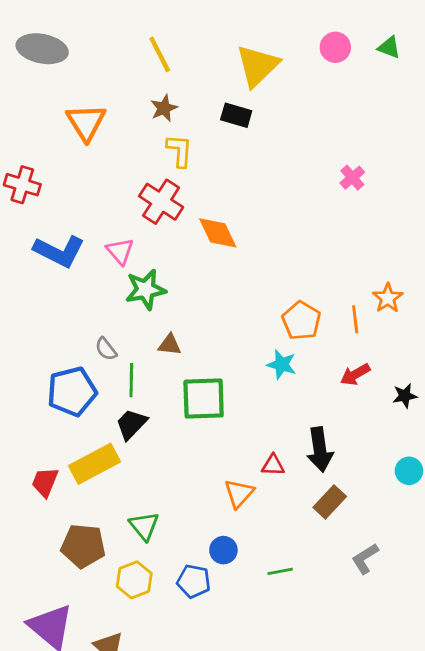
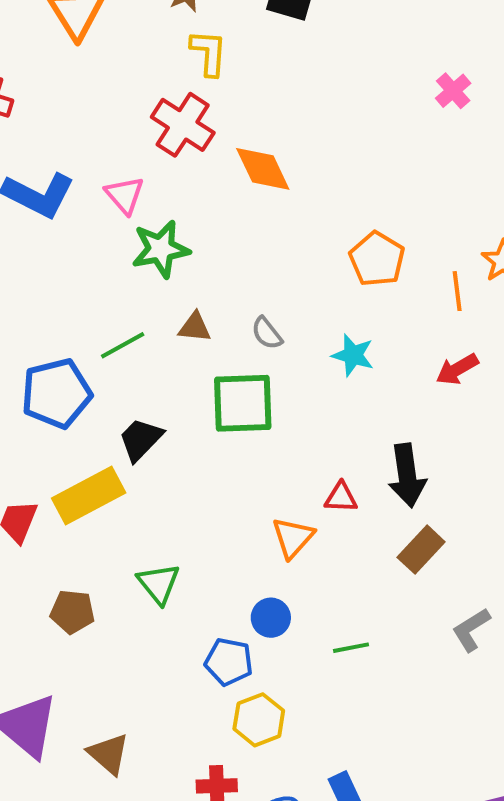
orange pentagon: (301, 321) -> (377, 259), moved
gray semicircle: (106, 349) -> (267, 333), moved
green line: (131, 380) -> (123, 345), moved, turned 60
brown pentagon: (83, 546) -> (73, 612), size x0.7
yellow hexagon: (134, 580) -> (259, 720), moved

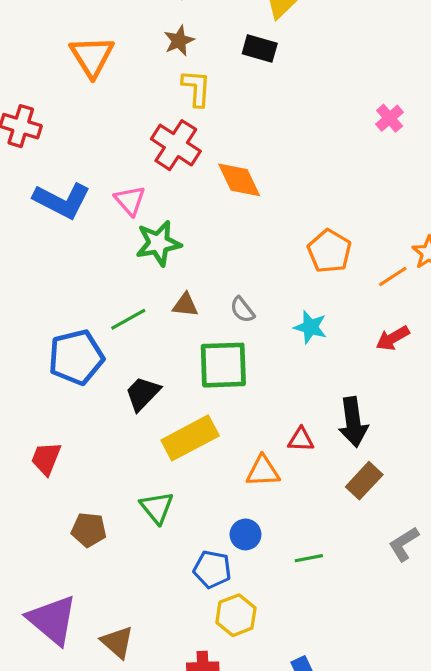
orange line: (457, 291) -> (393, 276), turned 64
yellow rectangle: (89, 495) -> (190, 438), moved
orange triangle: (293, 538) -> (263, 471), turned 45

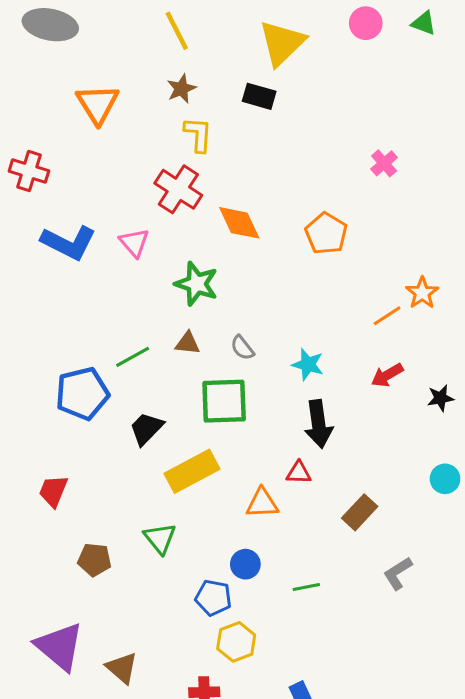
green star: (158, 243) -> (197, 284), moved, turned 30
orange pentagon: (329, 251) -> (326, 233), moved
black arrow: (353, 422) -> (319, 424), moved

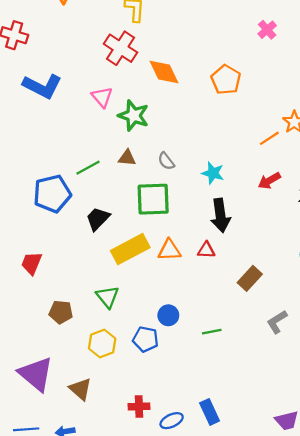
pink triangle: (134, 243) -> (102, 97), moved
orange triangle: (262, 503) -> (169, 250), moved
yellow hexagon: (236, 642) -> (102, 344), moved

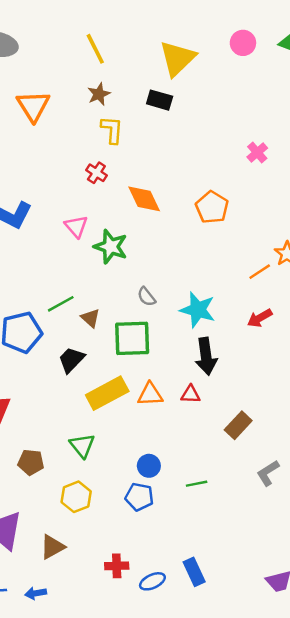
red cross: (121, 48) -> (96, 173), size x0.6
brown triangle: (127, 158) -> (90, 318), moved, turned 36
cyan star: (213, 173) -> (198, 310), size x1.4
blue pentagon: (146, 339) -> (139, 497), moved
brown triangle: (80, 389) -> (52, 547), turned 50

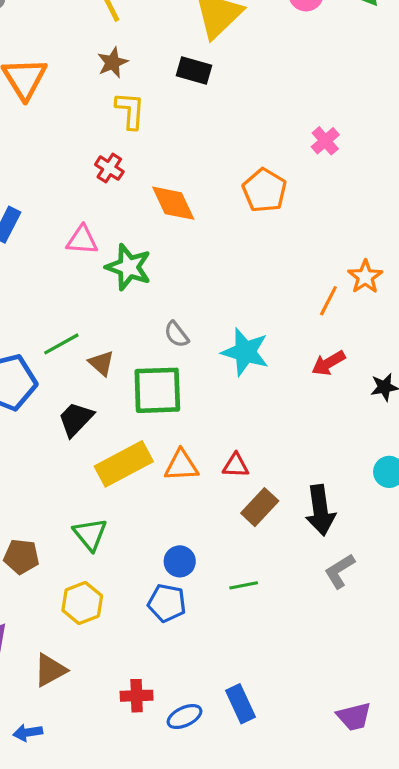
orange pentagon: (212, 207) -> (264, 190), moved
pink triangle: (76, 226) -> (82, 240), turned -45
orange line: (260, 272) -> (328, 301), turned -30
black arrow: (206, 356) -> (320, 510), moved
brown rectangle: (238, 425) -> (260, 507), moved

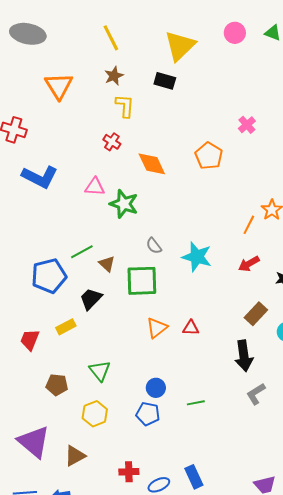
yellow rectangle: (124, 464) -> (66, 327), moved, size x0.6
orange triangle: (181, 465) -> (157, 328), turned -35
brown rectangle: (260, 507) -> (256, 314), moved

